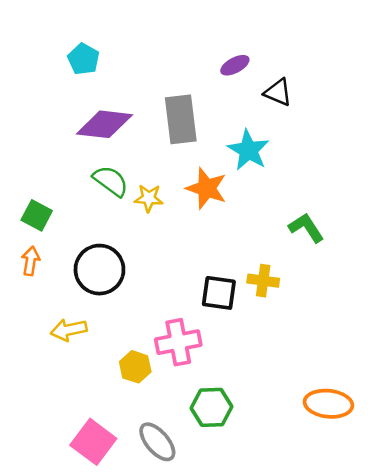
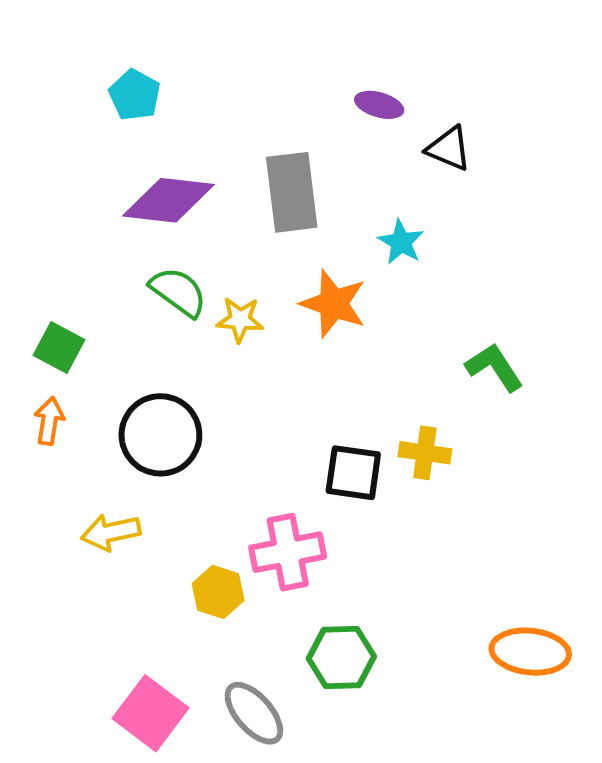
purple ellipse: (235, 65) -> (379, 105), turned 44
cyan star: (248, 150) -> (401, 242), size x0.7

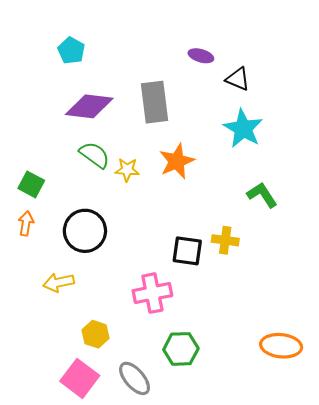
cyan star: (401, 242) -> (243, 129), moved, size x1.6
orange star: (333, 304) -> (177, 161), turned 30
yellow hexagon: (218, 592) -> (96, 334), moved

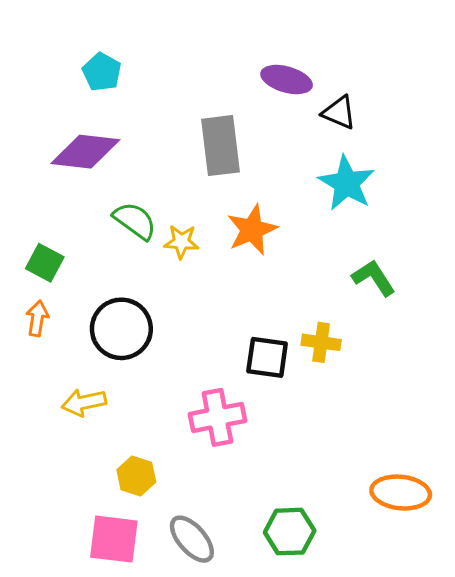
purple ellipse: (201, 56) -> (287, 80), size x1.4
purple diamond: (89, 106) -> (85, 152), moved
green hexagon: (181, 349) -> (290, 532), moved
pink square: (80, 378) -> (114, 539), turned -30

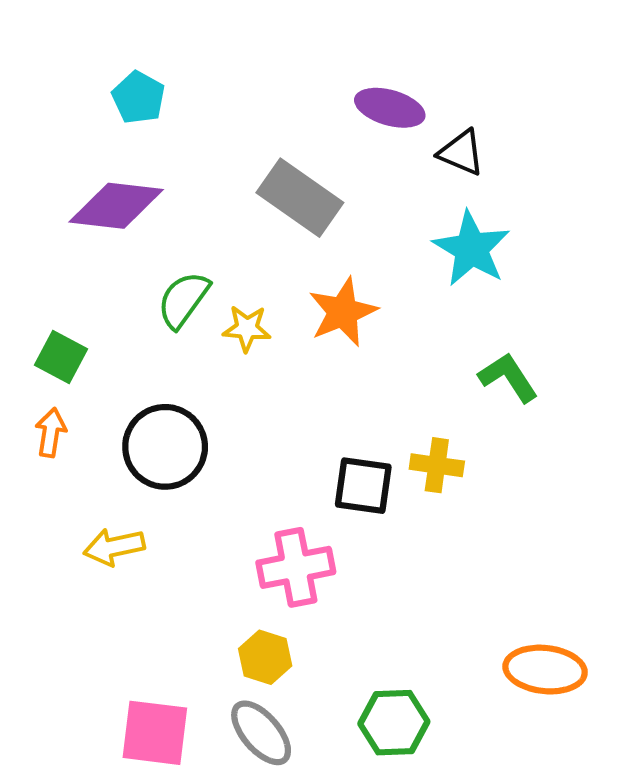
gray rectangle: (220, 146) -> (300, 198), turned -48
green semicircle: (135, 221) -> (183, 300), turned -90
yellow hexagon: (136, 476) -> (265, 657), moved

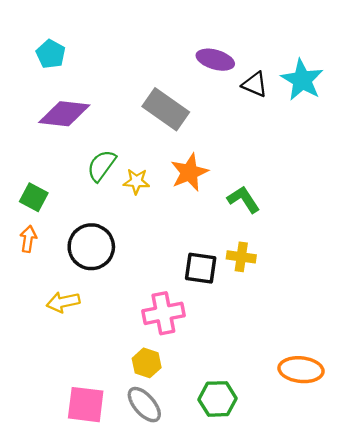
cyan pentagon: (139, 98) -> (51, 54), moved
cyan star: (472, 249) -> (302, 80), moved
green L-shape: (508, 377) -> (243, 199), moved

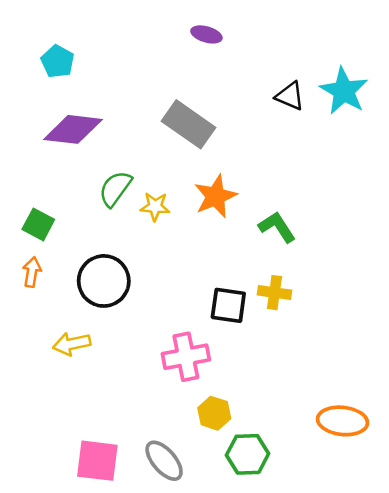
purple ellipse: (215, 60) -> (206, 34), moved, size x0.7
yellow hexagon: (147, 363) -> (214, 413), moved

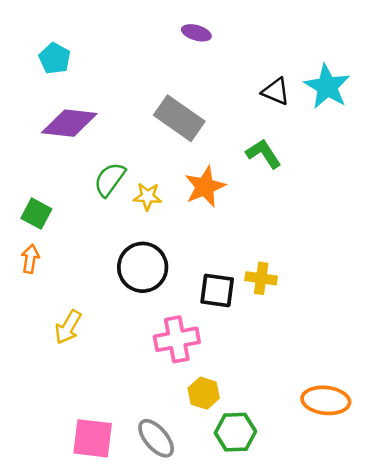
green L-shape: (277, 227) -> (264, 154), moved
black circle: (104, 281) -> (143, 267), moved
yellow arrow: (72, 344) -> (68, 327), turned -48

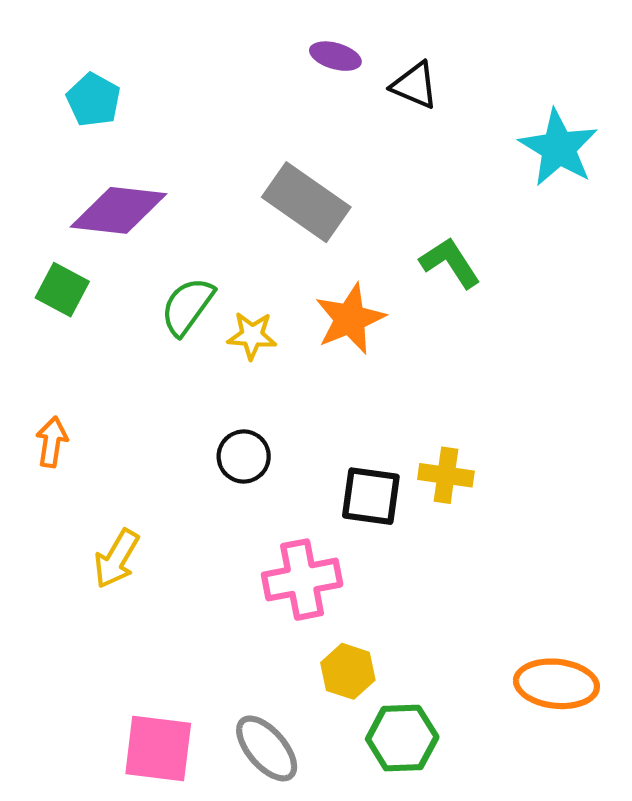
black triangle: (276, 91) -> (415, 85), moved
green square: (36, 214) -> (62, 290), moved
black circle: (143, 267) -> (244, 456), size x0.6

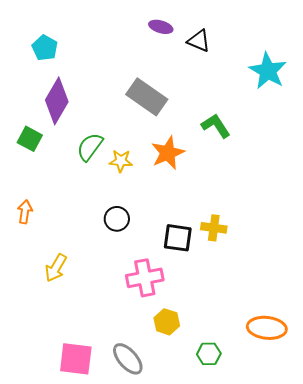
purple diamond: (119, 210) -> (57, 101), turned -66
green hexagon: (402, 738) -> (209, 354), moved, size x0.7

